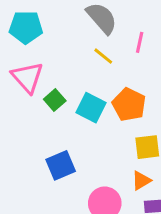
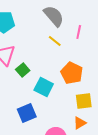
cyan square: (91, 108) -> (44, 87), moved

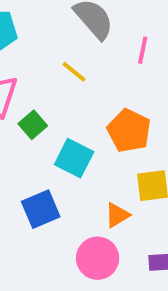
yellow line: (55, 41) -> (74, 72), moved
orange triangle: (80, 123) -> (117, 215), moved

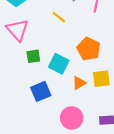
green square: (33, 125) -> (33, 56), moved, turned 32
orange triangle: (117, 215) -> (79, 83), moved

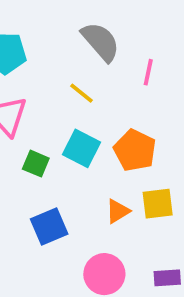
green square: (33, 56) -> (36, 164), turned 32
cyan square: (59, 64) -> (82, 148), moved

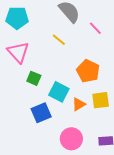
pink line: (148, 72) -> (95, 28), turned -56
cyan square: (82, 148) -> (59, 92), moved

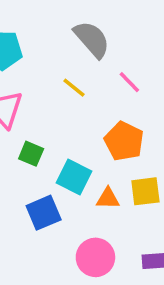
pink line: (95, 28) -> (129, 82), moved
orange triangle: (79, 104) -> (108, 198), turned 32

